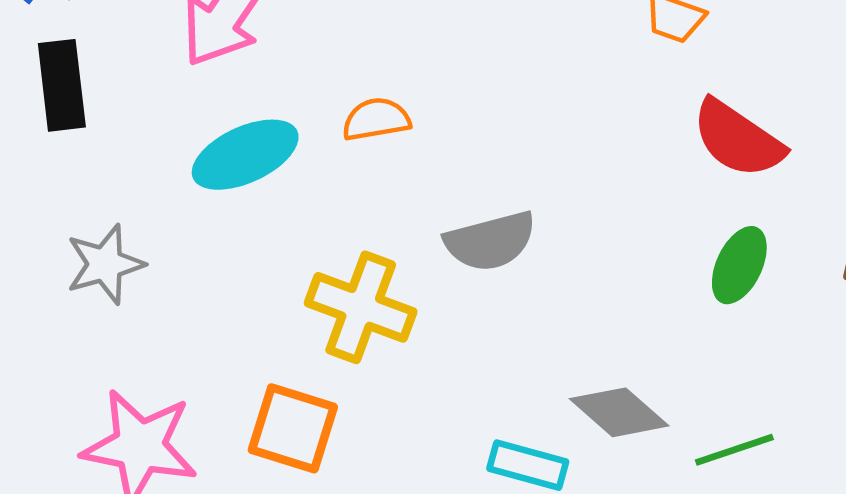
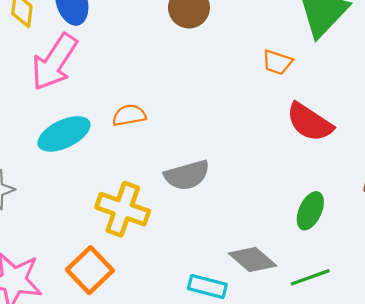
green ellipse: (739, 265) -> (310, 211), moved
orange square: (293, 428) -> (90, 270), turned 30

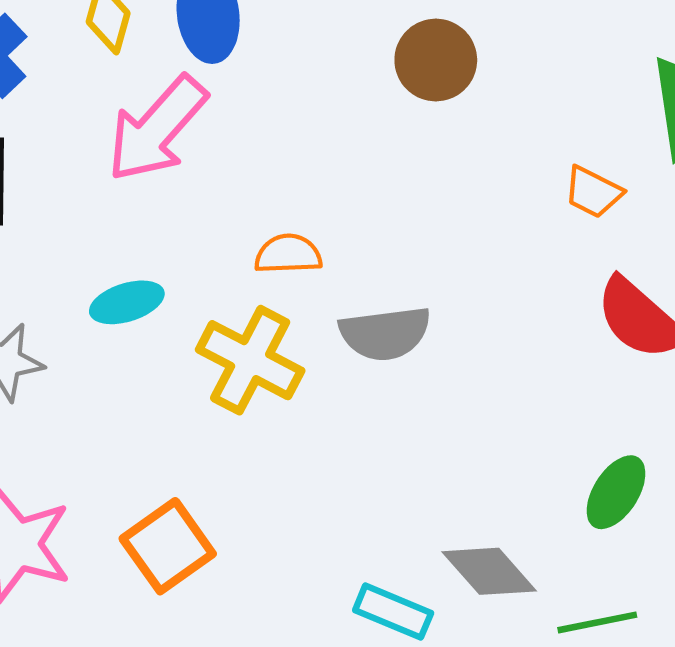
cyan ellipse: (64, 134) -> (127, 302), moved, size x0.7
gray semicircle: (187, 175) -> (385, 333), moved
yellow cross: (123, 209) -> (250, 360), moved

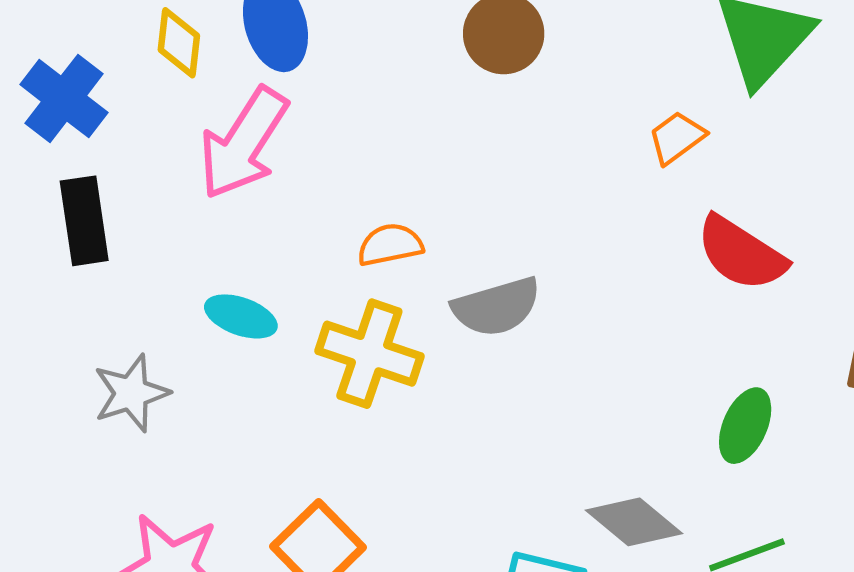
orange trapezoid: (593, 192) -> (677, 138), turned 126
cyan ellipse: (127, 302) -> (241, 316), turned 46

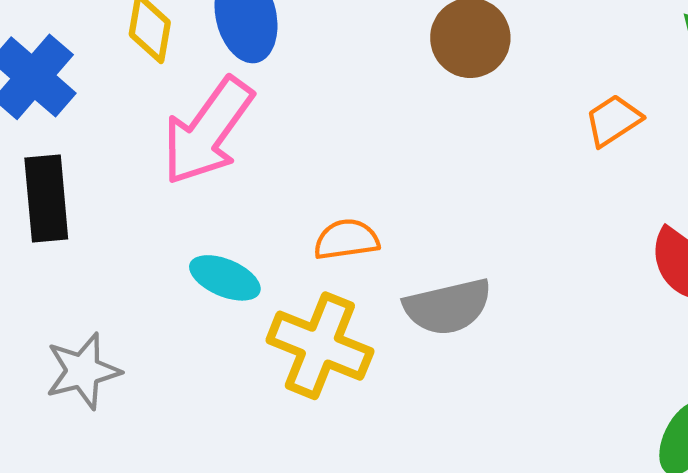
orange trapezoid: (677, 138) -> (613, 120), moved
cyan ellipse: (241, 316) -> (225, 278), moved

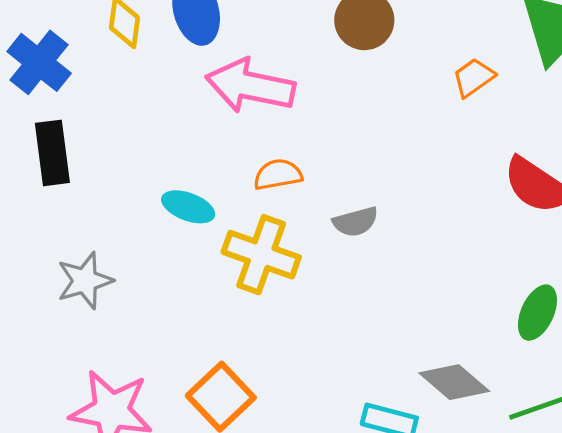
pink arrow: (208, 131) -> (250, 86), moved, turned 68
gray semicircle: (448, 307) -> (355, 222), size x0.7

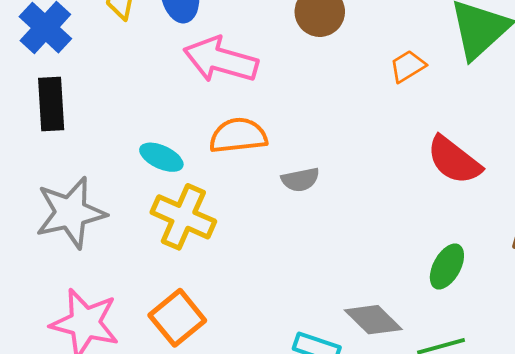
orange semicircle: (278, 175) -> (238, 136), size x1.4
yellow cross: (261, 255) -> (183, 217), moved
gray star: (85, 281) -> (71, 213), size x1.5

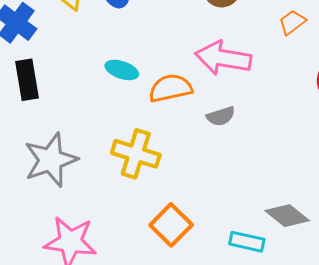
pink arrow: (221, 60) -> (223, 58), moved
cyan ellipse: (161, 157) -> (122, 70), moved
orange square: (177, 318) -> (171, 225), moved

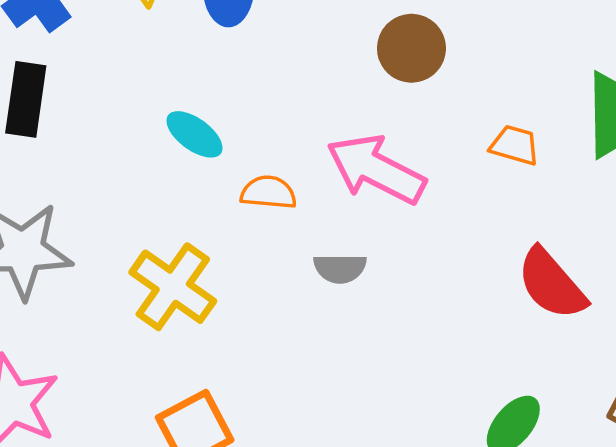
orange trapezoid: (292, 22) -> (515, 145), turned 36
orange semicircle: (170, 88) -> (268, 192), size x0.7

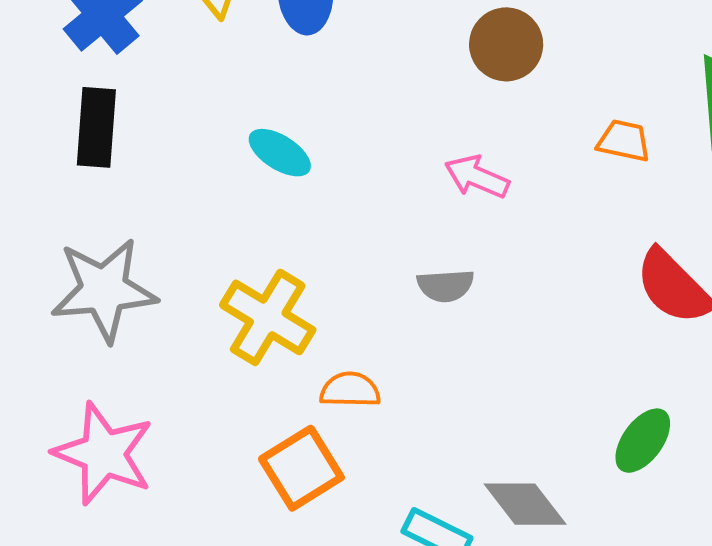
pink arrow: (376, 169) -> (477, 177), size x0.6
orange semicircle: (268, 192) -> (350, 390), moved

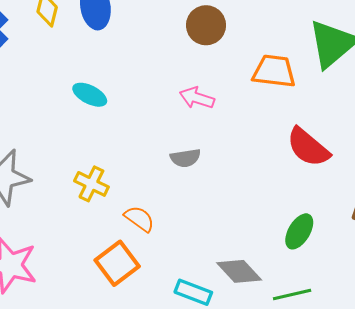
orange trapezoid: (624, 141) -> (274, 71), size x1.5
yellow cross: (268, 317) -> (91, 184), size x0.7
orange semicircle: (350, 390) -> (139, 219), turned 40

